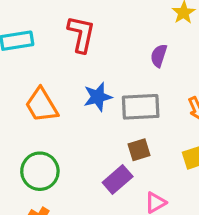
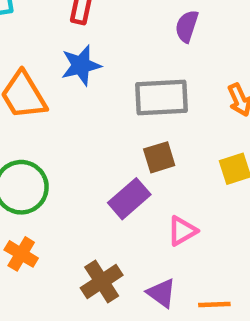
blue star: (98, 97) -> (81, 65), moved

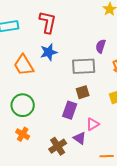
purple semicircle: (187, 26) -> (101, 46), moved
purple rectangle: (129, 199) -> (70, 110), turned -30
purple triangle: (161, 293) -> (80, 138), moved

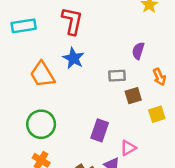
blue star: (49, 52) -> (73, 58), turned -30
gray rectangle: (84, 66) -> (117, 76), size x0.6
brown square: (83, 92) -> (133, 96), moved

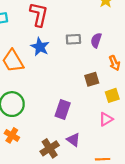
gray rectangle: (117, 76) -> (73, 39), moved
pink triangle: (128, 148) -> (106, 119), moved

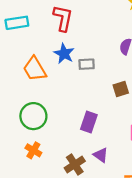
gray rectangle: (73, 39) -> (87, 64), moved

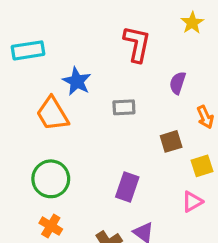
red L-shape: (63, 18) -> (137, 44), moved
blue star: (64, 54) -> (77, 81), moved

